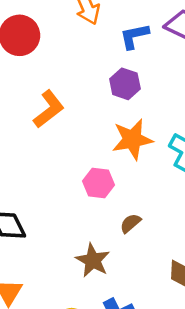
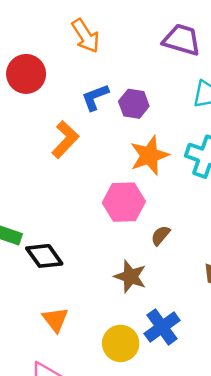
blue L-shape: (134, 36) -> (95, 97), moved
pink hexagon: (98, 183) -> (124, 202), size x1.4

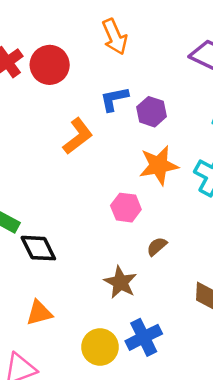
pink hexagon: (124, 202) -> (126, 208), size x0.7
orange triangle: (55, 320) -> (39, 313), turned 44

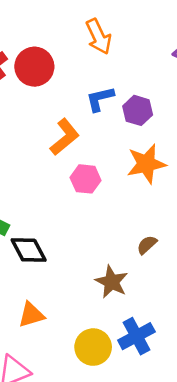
pink hexagon: (126, 208) -> (86, 179), moved

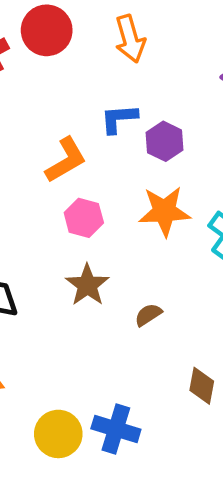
red circle: (34, 67) -> (47, 30), moved
brown star: (112, 282) -> (87, 285), moved
blue cross: (136, 336) -> (116, 429), turned 36

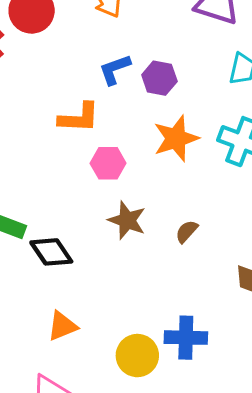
orange L-shape: (66, 160) -> (79, 118), turned 48

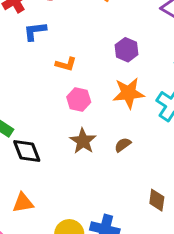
blue L-shape: (115, 69) -> (35, 31), moved
orange L-shape: (79, 118) -> (66, 64), size x0.7
brown semicircle: (187, 231) -> (123, 145), moved

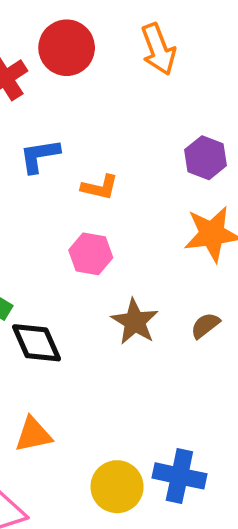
blue L-shape: (35, 31) -> (40, 156), moved
pink hexagon: (79, 100) -> (91, 254), moved

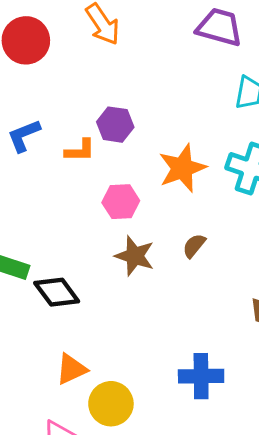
purple hexagon: (205, 158) -> (115, 125), moved
pink hexagon: (91, 254) -> (121, 202), moved
yellow circle: (117, 487) -> (111, 404), moved

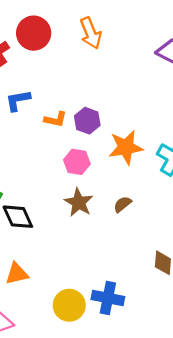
purple hexagon: (115, 125) -> (87, 121), moved
yellow circle: (111, 404) -> (69, 305), moved

